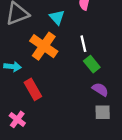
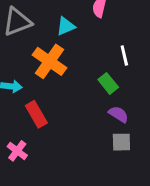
cyan triangle: (57, 17) -> (66, 26), turned 49
white line: (83, 44) -> (124, 56), moved

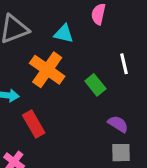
cyan triangle: (66, 26) -> (64, 34), turned 36
green rectangle: (108, 83) -> (95, 85), moved

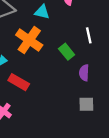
red rectangle: (34, 124) -> (19, 82), turned -30
purple semicircle: (118, 124) -> (84, 73), moved, turned -119

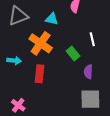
red rectangle: (19, 82) -> (40, 74), moved, turned 66
gray square: (86, 104) -> (90, 99), size x1.5

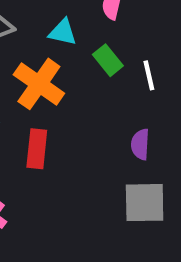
green rectangle: (73, 53) -> (108, 60), moved

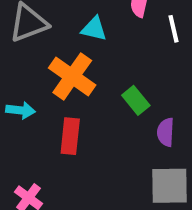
green rectangle: (108, 60) -> (136, 100), moved
white line: (149, 75) -> (174, 29), moved

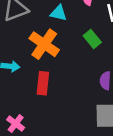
green rectangle: (136, 100) -> (92, 39), moved

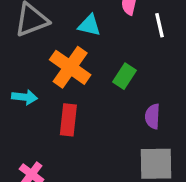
green rectangle: (92, 39) -> (124, 76), moved, turned 72

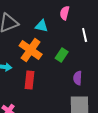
white line: (160, 25) -> (85, 35), moved

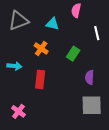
orange cross: (31, 50) -> (41, 49), size x0.6

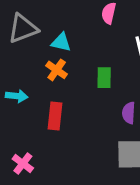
cyan triangle: (52, 24) -> (61, 42), moved
green rectangle: (73, 54) -> (104, 78), turned -32

